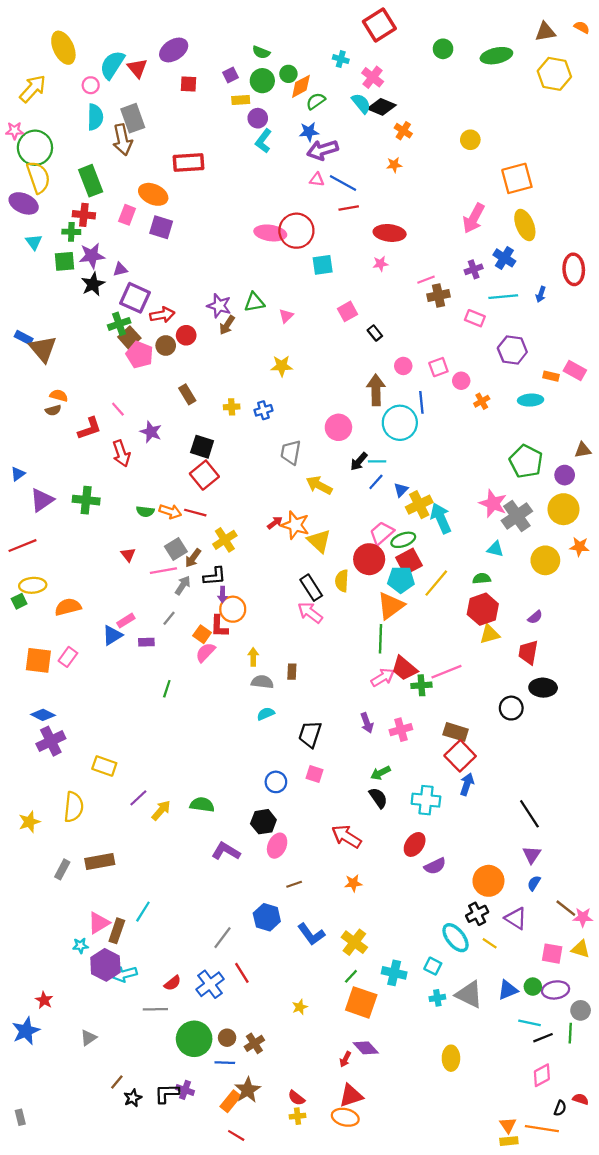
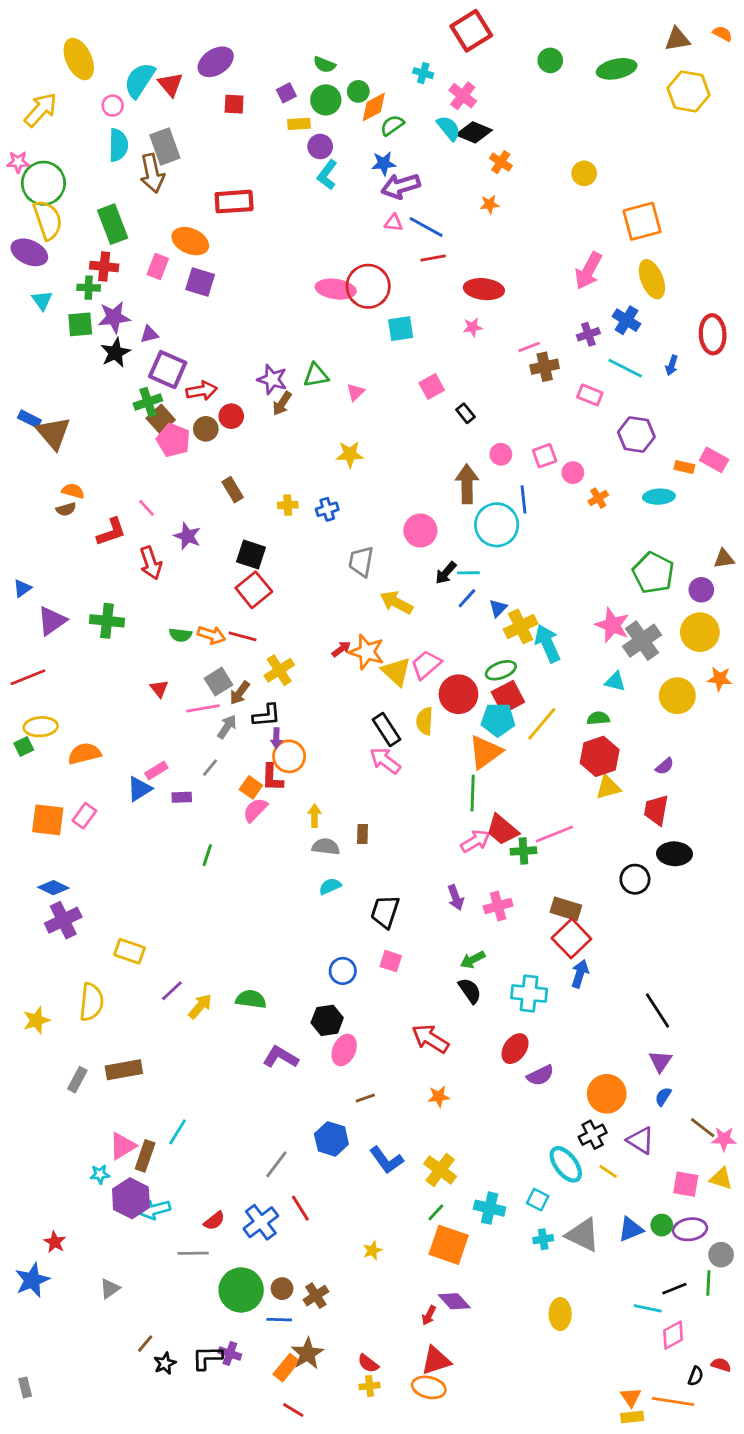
cyan line: (503, 297) -> (625, 368), turned 32
pink trapezoid: (382, 533) -> (426, 665), moved
cyan line: (529, 1023) -> (648, 1308), moved

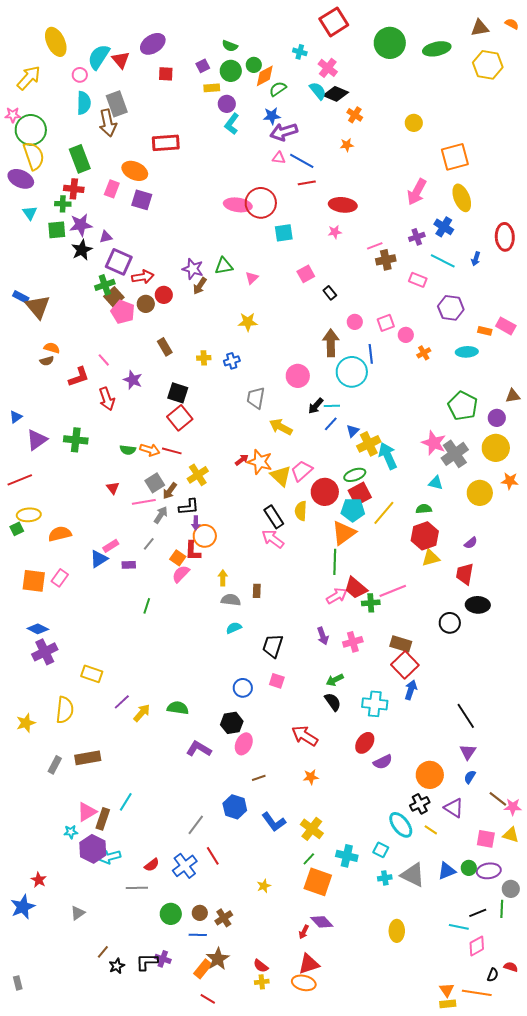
green circle: (550, 60) -> (390, 43), size x1.8
green circle: (241, 1290) -> (171, 914), size x0.7

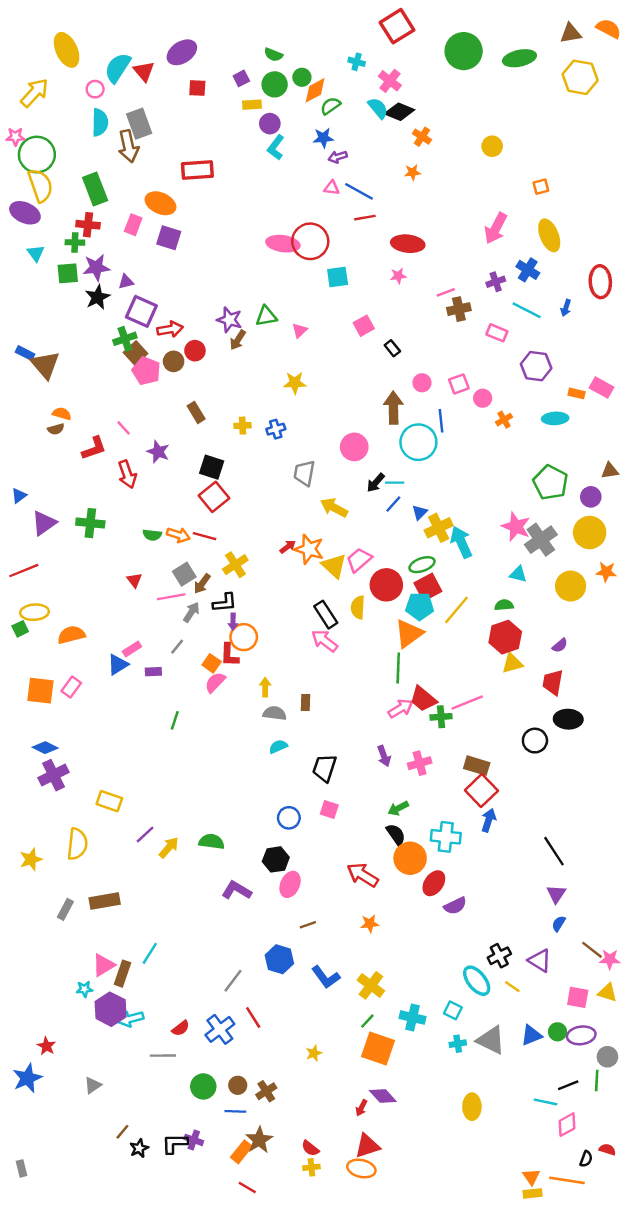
orange semicircle: (512, 24) -> (609, 29), size x1.5
purple arrow: (284, 132) -> (338, 157), size x0.6
orange square: (455, 157) -> (541, 187), size x0.5
orange circle: (430, 775) -> (410, 858), moved

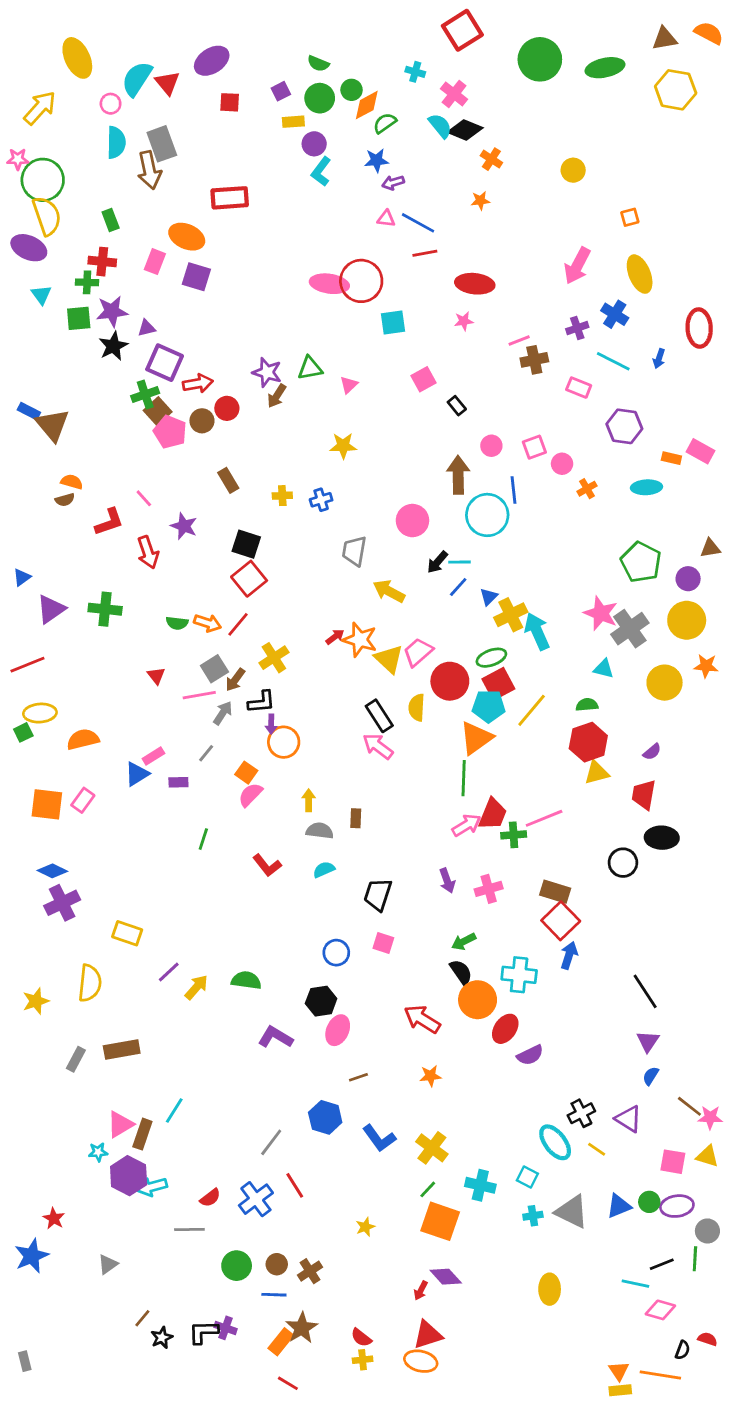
green rectangle: (95, 189) -> (111, 220), size x0.6
red line: (204, 536) -> (238, 624), turned -65
red L-shape: (229, 655) -> (267, 865), moved, turned -40
red trapezoid: (423, 699) -> (493, 814), turned -108
pink diamond: (567, 1125) -> (660, 1310), turned 45

